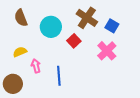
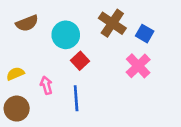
brown semicircle: (21, 18) -> (27, 23), turned -90
red square: (74, 41) -> (80, 61), moved
yellow semicircle: (20, 52) -> (15, 74), moved

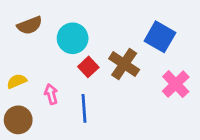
brown cross: (112, 23) -> (124, 64), moved
blue square: (145, 34) -> (160, 37), size x1.5
pink cross: (138, 66) -> (176, 84), moved

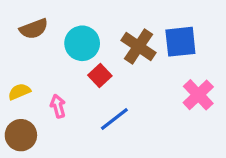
blue square: (160, 37) -> (180, 42), turned -36
brown cross: (124, 64) -> (139, 47), moved
blue line: (84, 108) -> (114, 119), moved, turned 56

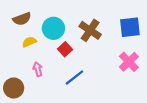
blue square: (180, 42) -> (130, 27), moved
yellow semicircle: (19, 92) -> (29, 42), moved

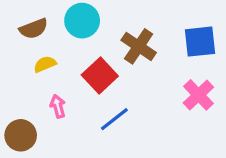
cyan circle: (53, 28) -> (82, 21), moved
red square: (65, 49) -> (100, 76), size x1.5

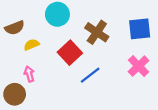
brown semicircle: (34, 29) -> (15, 28), moved
pink arrow: (58, 106) -> (29, 74), moved
blue line: (114, 119) -> (90, 75), moved

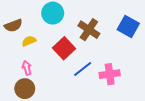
blue square: (140, 29) -> (128, 27), turned 35
pink cross: (139, 66) -> (110, 74), moved, turned 36
brown circle: (15, 94) -> (25, 89), moved

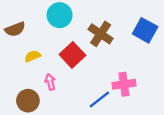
yellow semicircle: (29, 41) -> (33, 56), moved
pink arrow: (27, 68) -> (50, 82), moved
blue line: (83, 69) -> (99, 99), moved

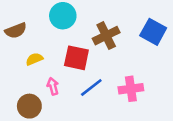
brown cross: (101, 34) -> (106, 36), turned 30
red square: (72, 55) -> (76, 58), turned -35
blue line: (99, 99) -> (91, 88), moved

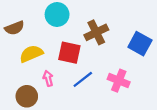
blue square: (153, 32) -> (140, 44), moved
yellow semicircle: (34, 59) -> (31, 54), size x1.5
pink cross: (131, 89) -> (119, 81), turned 30

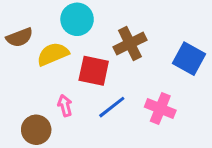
yellow semicircle: (31, 54) -> (53, 54), moved

